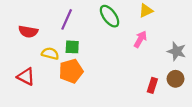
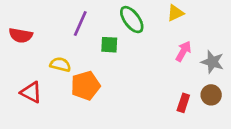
red semicircle: (28, 32) -> (21, 35), moved
pink arrow: (140, 39) -> (183, 51), moved
green square: (72, 47) -> (109, 45), moved

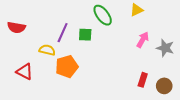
purple line: (80, 24) -> (63, 33), moved
brown circle: (211, 95) -> (164, 86), moved

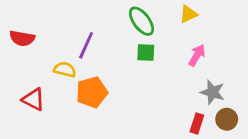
green square: (85, 35) -> (146, 52), moved
gray star: (165, 48) -> (213, 92), moved
red rectangle: (143, 80) -> (197, 123), moved

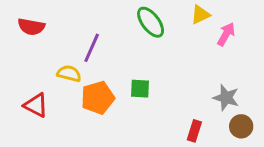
red semicircle: (22, 38) -> (31, 27), moved
green square: (146, 52) -> (140, 89), moved
pink arrow: (197, 55) -> (226, 34), moved
red rectangle: (197, 123) -> (194, 131), moved

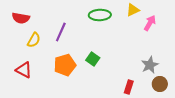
green ellipse: (151, 22) -> (100, 15), turned -55
yellow semicircle: (69, 74) -> (34, 40), moved, turned 105
green square: (140, 89) -> (93, 59), turned 32
gray star: (226, 98) -> (150, 65), turned 30

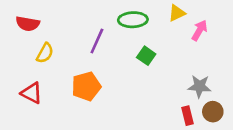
purple line: (61, 32) -> (97, 41), moved
green square: (93, 59) -> (146, 56), moved
gray star: (150, 65) -> (200, 86), turned 30
red rectangle: (129, 87) -> (188, 116), moved, turned -32

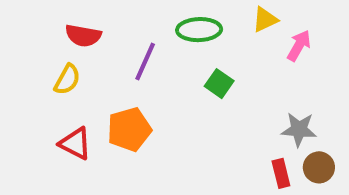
red semicircle: (28, 24) -> (83, 36), moved
red triangle: (32, 93) -> (75, 143), moved

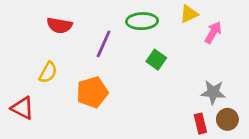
yellow semicircle: (67, 80) -> (48, 72), moved
red triangle: (75, 143) -> (22, 108), moved

